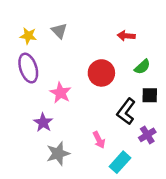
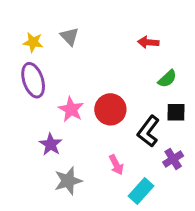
red circle: (101, 73) -> (110, 109), moved

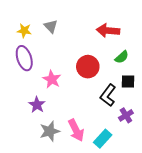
red arrow: (148, 42) -> (108, 31), size x1.5
red circle: (110, 109) -> (88, 67), moved
pink arrow: (116, 165) -> (76, 130), moved, size x1.5

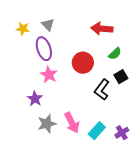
purple ellipse: (24, 58) -> (44, 49), moved
black square: (128, 81) -> (121, 77), turned -32
purple cross: (126, 115) -> (122, 133), moved

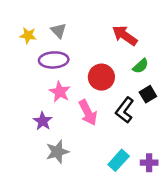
red arrow: (102, 29) -> (125, 35), turned 30
purple ellipse: (44, 49) -> (54, 60), turned -75
pink arrow: (72, 123) -> (88, 113), moved
purple cross: (122, 133) -> (149, 163), turned 32

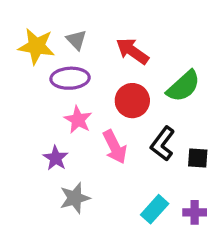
yellow star: (28, 35) -> (36, 46), size x1.6
red arrow: (125, 35) -> (132, 51), moved
green semicircle: (141, 66) -> (183, 86), size x1.6
black square: (148, 94) -> (198, 158), moved, turned 35

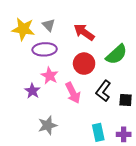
purple star: (56, 158) -> (32, 91), moved
cyan rectangle: (155, 209) -> (98, 132), turned -54

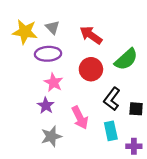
purple star: (32, 91) -> (46, 106), moved
pink arrow: (73, 93) -> (80, 118), moved
cyan rectangle: (98, 132) -> (111, 131), moved

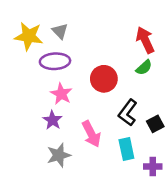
red arrow: (91, 35) -> (145, 40), moved, turned 30
green semicircle: (126, 59) -> (144, 68), size x0.6
black square: (136, 109) -> (155, 124), turned -32

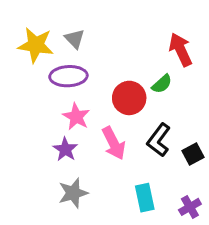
green semicircle: (144, 68) -> (162, 84), moved
pink arrow: (91, 134) -> (114, 143), moved
cyan rectangle: (126, 149) -> (145, 198), moved
purple cross: (153, 167) -> (190, 207), turned -30

